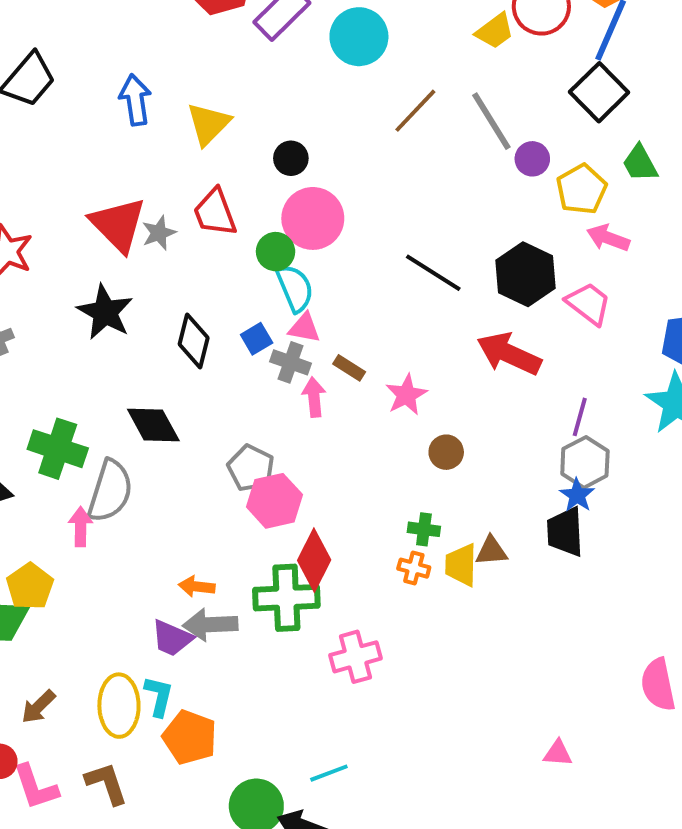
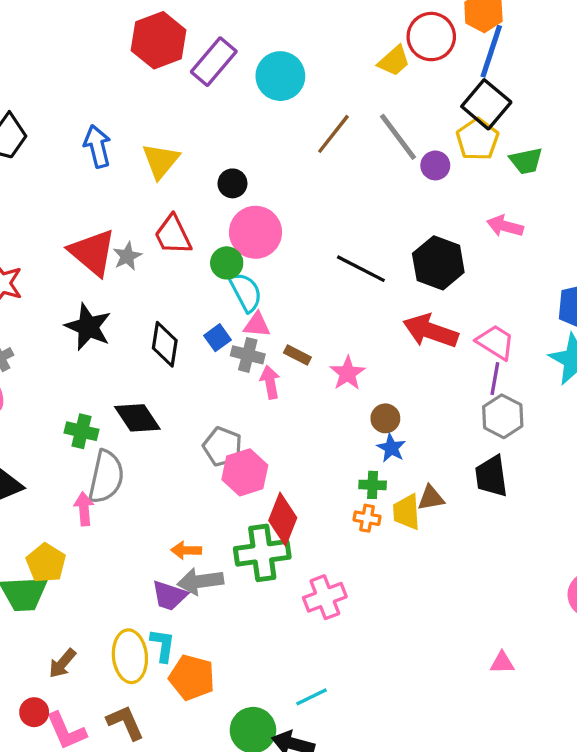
green trapezoid: (640, 163) -> (526, 161), turned -68
yellow pentagon: (582, 189) -> (477, 139), moved
pink trapezoid: (588, 304) -> (495, 342), moved
green cross: (58, 449) -> (82, 431), moved, size x0.7
blue star: (577, 495) -> (391, 448), moved

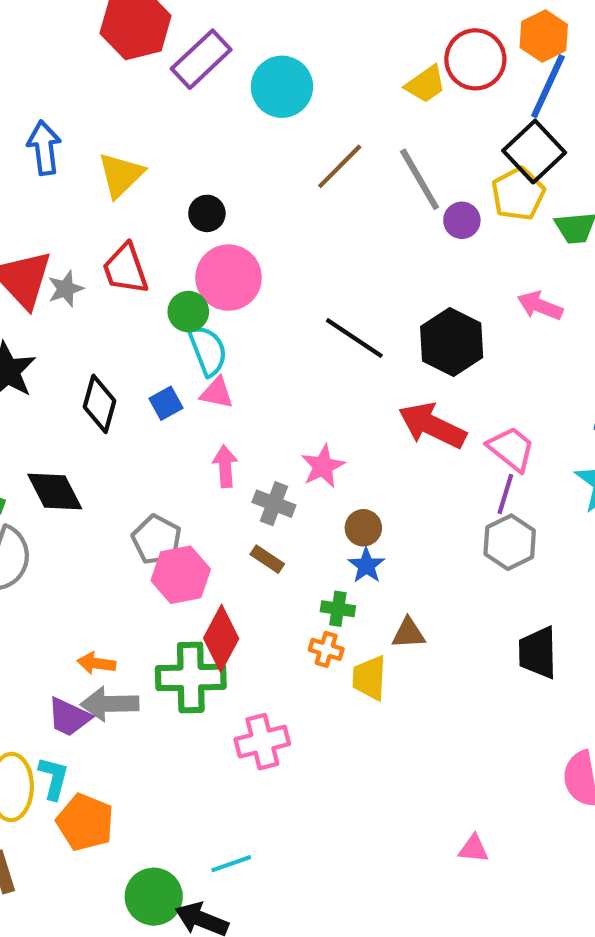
gray cross: (248, 355) -> (274, 504), moved
brown rectangle: (297, 355) -> (267, 559), moved
black trapezoid: (491, 476) -> (538, 653), moved
yellow trapezoid: (407, 512) -> (369, 678), moved

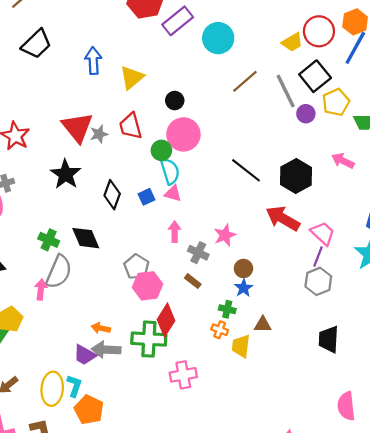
black square: (534, 152) -> (315, 76), moved

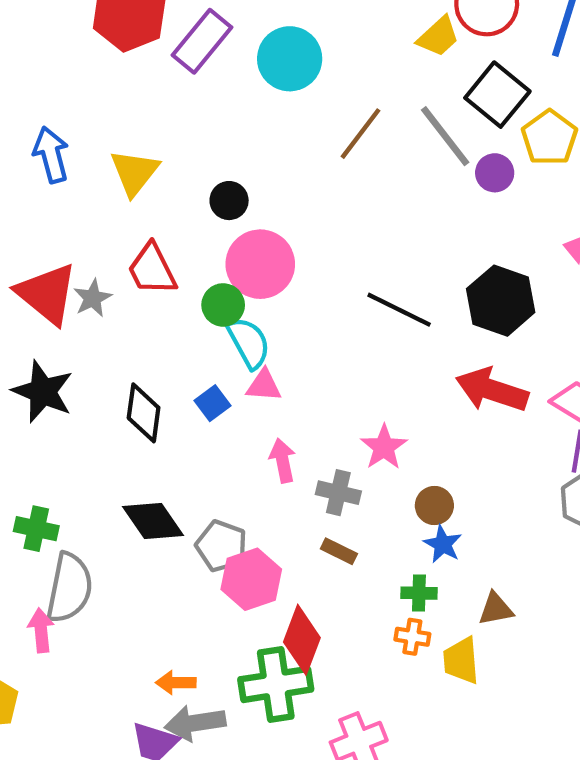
black diamond: (86, 238) -> (153, 521), moved

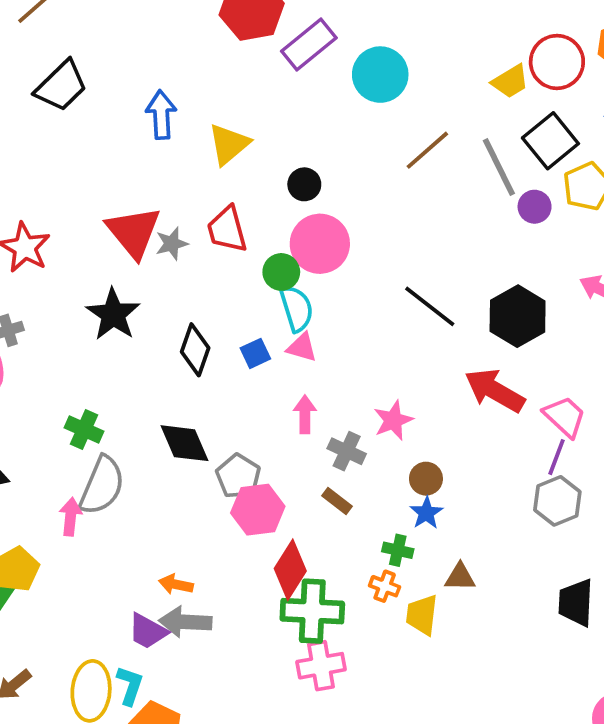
green cross: (276, 684) -> (312, 611), moved

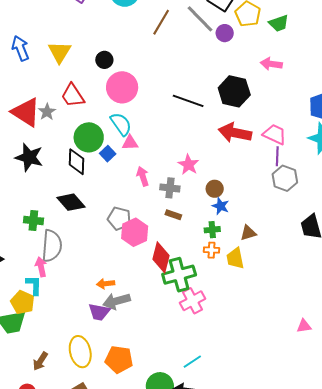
green circle: (281, 272) -> (89, 137), moved, size x1.5
black diamond: (184, 443) -> (71, 202), moved
cyan L-shape: (130, 685) -> (34, 285), moved

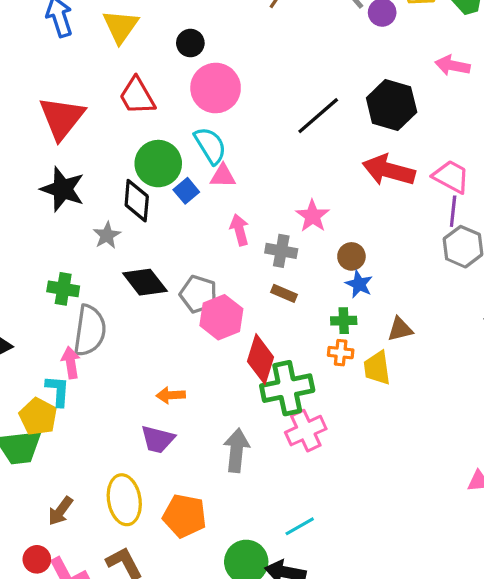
black line: (188, 101) -> (318, 116), turned -64
red triangle: (26, 112) -> (62, 118), turned 32
gray star: (47, 112) -> (107, 235), moved
black diamond: (71, 202) -> (145, 282), moved
gray arrow: (117, 301) -> (236, 450), moved, turned 108

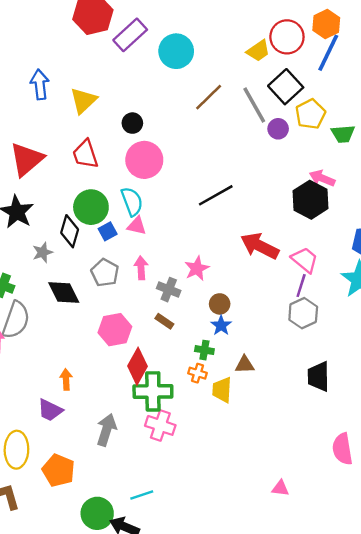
black hexagon: (392, 105) -> (311, 200), moved
gray pentagon: (198, 294) -> (105, 273), moved
orange arrow: (171, 395) -> (66, 380), turned 78
pink cross: (306, 431) -> (160, 425), turned 32

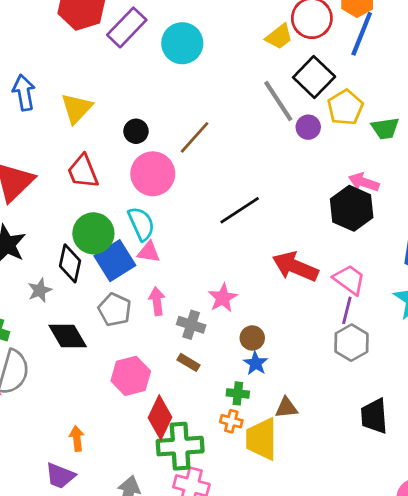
brown line: (209, 97) -> (195, 137), moved
blue square: (108, 231) -> (115, 261), size x1.8
yellow trapezoid: (222, 390) -> (261, 439), size x1.4

